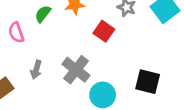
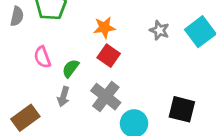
green semicircle: (43, 14) -> (71, 68), moved
red square: (104, 31) -> (109, 56), moved

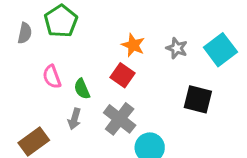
orange star: (104, 27) -> (133, 45), moved, turned 30
green semicircle: (71, 68) -> (82, 89), turned -60
black square: (182, 109) -> (198, 99), moved

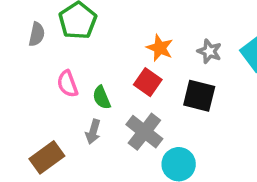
black square: (198, 99) -> (199, 96), moved

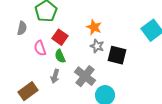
gray semicircle: (37, 34) -> (22, 28), moved
gray star: (209, 51) -> (97, 46), moved
red square: (148, 82) -> (60, 37), moved

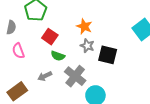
pink semicircle: (40, 48) -> (18, 51), moved
green semicircle: (60, 56) -> (58, 56), moved, turned -48
gray arrow: (55, 76) -> (45, 76), turned 48

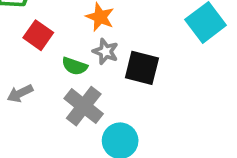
green semicircle: (58, 56) -> (75, 66), moved
gray arrow: (45, 76) -> (20, 93), moved

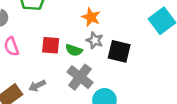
red square: (38, 35) -> (51, 45), moved, turned -30
gray arrow: (20, 93) -> (37, 86), moved

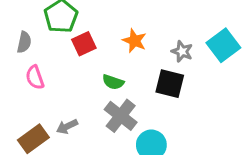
gray star: (95, 40) -> (182, 51), moved
red square: (51, 45) -> (84, 44), moved, turned -30

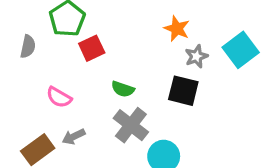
orange star: (134, 41) -> (177, 29), moved
gray star: (182, 51) -> (196, 56), turned 30
pink semicircle: (35, 77) -> (59, 97), moved, turned -40

